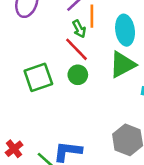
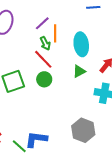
green triangle: (122, 65) -> (79, 71), size x0.6

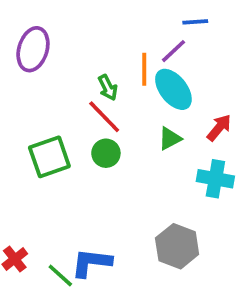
purple line: (42, 23) -> (173, 51), moved
orange line: (55, 33) -> (144, 69), moved
cyan ellipse: (81, 44) -> (173, 89), turned -30

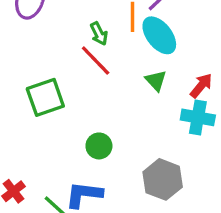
red arrow: (219, 128) -> (201, 86), moved
green triangle: (170, 139) -> (156, 81), turned -45
green circle: (106, 153) -> (99, 146), moved

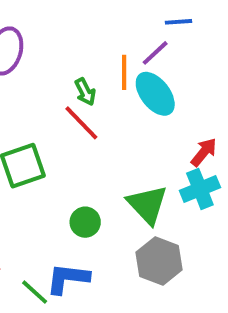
green triangle: (156, 81) -> (147, 205), moved, size x1.6
cyan cross: (198, 117) -> (200, 189), turned -32

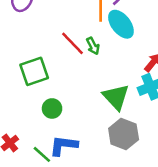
green arrow: (85, 92) -> (93, 46), moved
green circle: (85, 222) -> (52, 108), moved

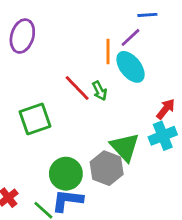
green circle: (52, 108) -> (66, 174), moved, size x1.5
gray hexagon: (124, 134) -> (107, 168), moved

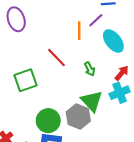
purple ellipse: (22, 36) -> (16, 19), turned -35
cyan ellipse: (131, 67) -> (113, 41), moved
green arrow: (100, 91) -> (90, 69), moved

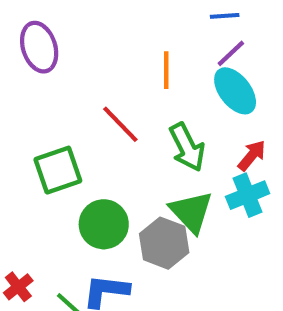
purple line: (96, 20) -> (231, 53), moved
green arrow: (90, 69) -> (187, 147), size x1.6
green circle: (48, 121) -> (104, 224), moved

